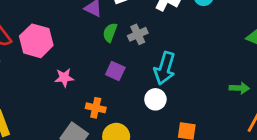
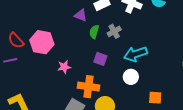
cyan arrow: (165, 68) -> (136, 54), turned 60
orange cross: (96, 108) -> (89, 87), size x1.5

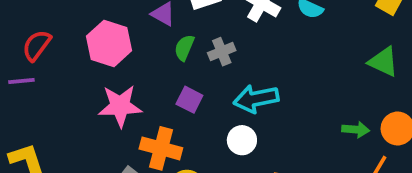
red semicircle: (16, 40) -> (37, 45), turned 72
pink hexagon: (42, 42) -> (109, 43), moved
pink star: (64, 67) -> (120, 106), size x1.6

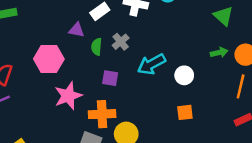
green triangle: (383, 62) -> (223, 16), turned 35
green arrow: (356, 130) -> (219, 53), moved
white circle: (242, 140) -> (184, 75), moved

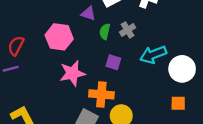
white circle: (184, 75) -> (182, 69), size x1.5

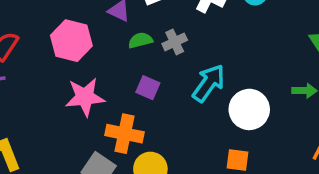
green semicircle: (105, 32) -> (140, 40), turned 56
cyan arrow: (153, 55) -> (209, 83), turned 140

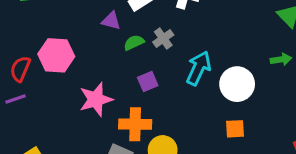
pink hexagon: (71, 41) -> (56, 55), moved
purple square: (148, 88) -> (148, 81), turned -36

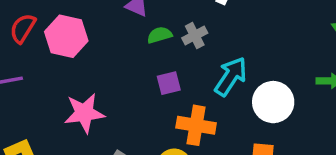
red semicircle: (20, 69) -> (23, 28), moved
pink star: (96, 99) -> (84, 113), moved
orange cross: (135, 124) -> (196, 125), moved

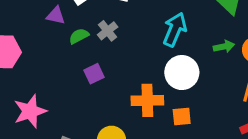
cyan arrow: (231, 76) -> (175, 29), moved
orange cross: (196, 125) -> (147, 100), moved

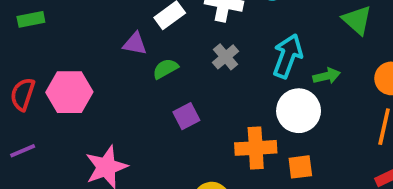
gray cross: (108, 31) -> (226, 57), moved
green arrow: (224, 47) -> (327, 76), moved

